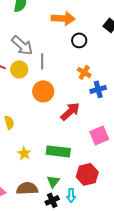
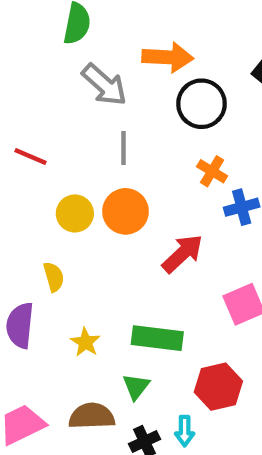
black circle: (79, 40) -> (202, 104), size x1.5
gray arrow: (22, 45) -> (104, 85), moved
yellow circle: (19, 69) -> (75, 213), moved
green triangle: (53, 181) -> (136, 387), moved

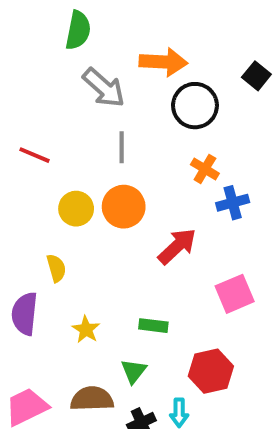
green rectangle: (157, 338) -> (153, 326), size x0.6

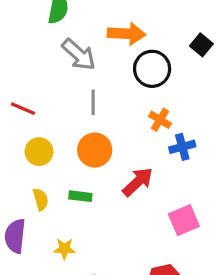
yellow circle: (76, 209) -> (39, 152), moved
green rectangle: (153, 326) -> (80, 196), moved
yellow star: (86, 329) -> (64, 249), turned -30

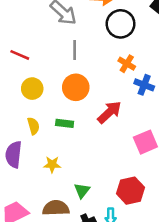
blue cross: (182, 147) -> (144, 85), turned 36

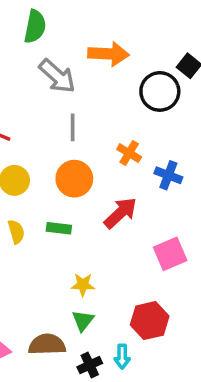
black circle: (121, 24) -> (160, 91), moved
orange cross: (127, 64) -> (129, 153), moved
yellow star: (52, 164) -> (83, 285), moved

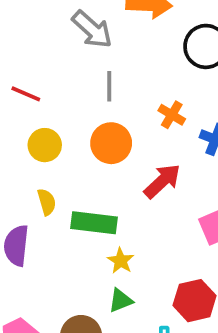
green rectangle: (59, 228) -> (94, 223), moved, size x1.6
yellow star: (83, 285) -> (121, 261), turned 30
green triangle: (83, 321) -> (121, 301), turned 30

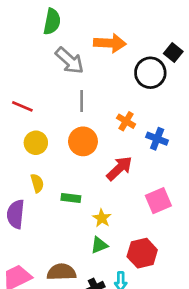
green rectangle: (94, 223) -> (71, 198), size x0.6
yellow star: (121, 261) -> (102, 218), moved
green triangle: (121, 301) -> (99, 245), moved

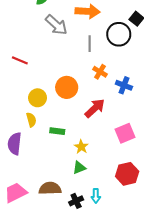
gray line: (82, 101) -> (90, 44), moved
yellow circle: (36, 143) -> (37, 98), moved
red hexagon: (142, 253) -> (127, 174), moved

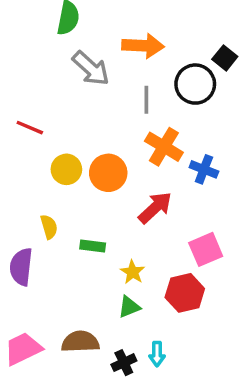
orange cross: (100, 72) -> (164, 147), size x1.5
yellow circle: (37, 98) -> (66, 169), moved
red hexagon: (127, 174) -> (185, 293), moved

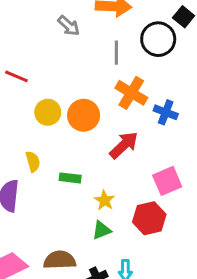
gray arrow: (91, 68) -> (69, 26), size x0.7

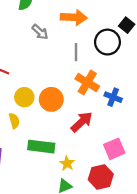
yellow semicircle: (33, 162) -> (14, 121), moved
green rectangle: (70, 178) -> (41, 147), size x1.6

